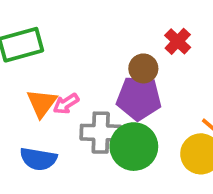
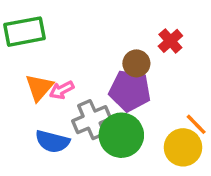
gray cross: (101, 133) -> (92, 120), turned -30
blue semicircle: (38, 159) -> (52, 141), moved

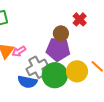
blue semicircle: (52, 141) -> (27, 82), moved
yellow circle: (183, 147) -> (77, 71), moved

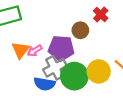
purple pentagon: (58, 49) -> (61, 48), moved

